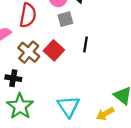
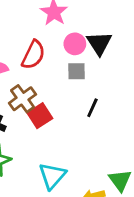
red square: (54, 50) -> (40, 116), moved

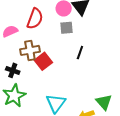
brown cross: (23, 99) -> (30, 50), turned 30

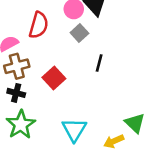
gray square: (66, 28) -> (79, 33), turned -32
brown cross: (30, 50) -> (17, 66), moved

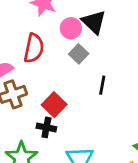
black cross: (16, 93) -> (46, 127), moved

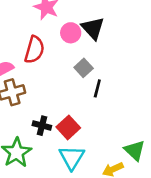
gray square: (79, 54) -> (84, 68), moved
red square: (54, 105) -> (68, 127), moved

